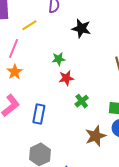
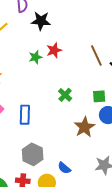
black star: (81, 28) -> (41, 21), moved
red star: (66, 78) -> (54, 50), moved

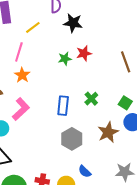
green square: (99, 96) -> (125, 103), turned 32
blue rectangle: (25, 115) -> (63, 106), moved
gray hexagon: (33, 154) -> (72, 139), moved

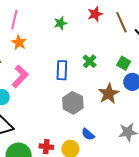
red star: (84, 53) -> (95, 14), moved

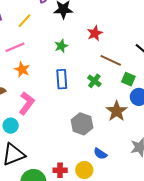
pink line: (14, 20) -> (15, 47), turned 60
brown line: (121, 22) -> (111, 60), moved, turned -35
blue rectangle: (62, 70) -> (62, 79), moved

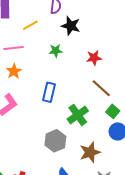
green star: (61, 46) -> (56, 51), moved
green cross: (94, 81) -> (78, 115), moved, size x1.5
brown star: (117, 111) -> (90, 152), moved

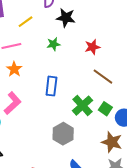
green square: (113, 111) -> (105, 109), moved
brown star: (90, 152) -> (112, 142), moved, turned -30

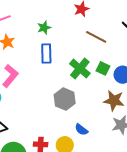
green star: (53, 44) -> (44, 28), moved

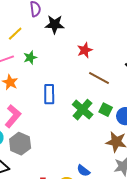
green star: (44, 28) -> (30, 58), moved
gray hexagon: (65, 99) -> (20, 144), moved

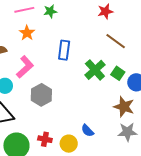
gray hexagon: (20, 144) -> (41, 95), moved

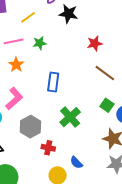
green cross: (95, 70) -> (70, 117), moved
red cross: (45, 139) -> (48, 148), moved

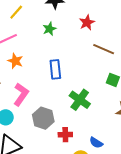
green star: (40, 43) -> (49, 29), moved

